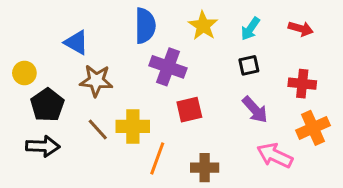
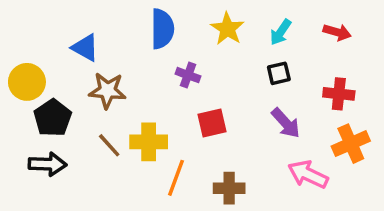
purple cross: (168, 67) -> (188, 75), size x0.6
yellow circle: (24, 73) -> (27, 82), size x1.4

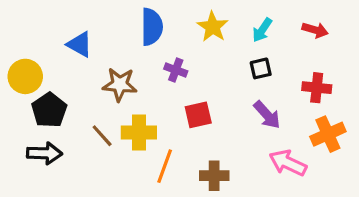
brown star: (107, 90) -> (120, 84), moved

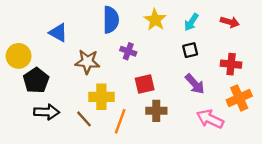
brown line: (102, 136) -> (84, 119), moved
black arrow: (44, 153) -> (47, 112), moved
brown cross: (214, 176) -> (156, 111), moved

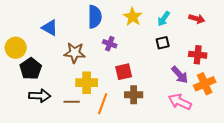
purple arrow: (195, 84) -> (180, 75), moved
brown line: (84, 119) -> (72, 102), turned -49

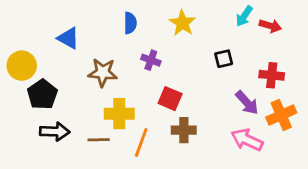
blue semicircle: (95, 17) -> (130, 23), size x0.7
cyan arrow: (164, 19) -> (244, 16), moved
red square: (124, 72) -> (170, 99), turned 36

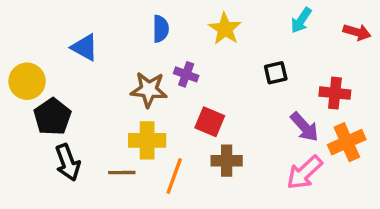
red arrow: (270, 26) -> (357, 32), moved
brown star: (103, 72) -> (149, 90), moved
black arrow: (55, 132) -> (68, 162), turned 68
pink arrow: (247, 140) -> (304, 173), turned -68

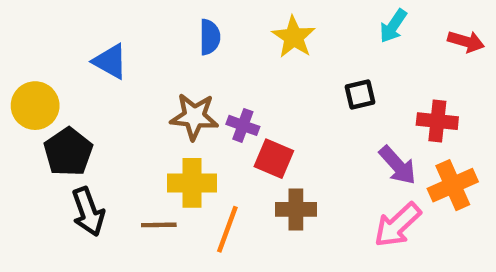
purple cross: (186, 74) -> (243, 125), moved

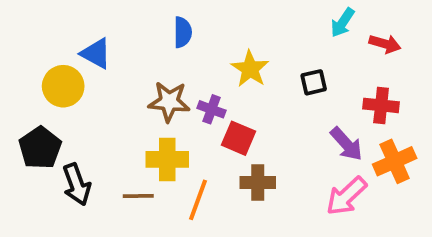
yellow star: (294, 37) -> (250, 69), moved
red arrow: (466, 41) -> (385, 44), moved
yellow circle: (35, 106) -> (63, 86), moved
black pentagon: (68, 152) -> (40, 148), moved

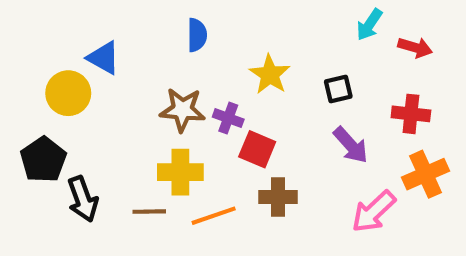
purple arrow: (346, 144) -> (351, 145), moved
orange line: (198, 200) -> (214, 216), turned 51

